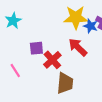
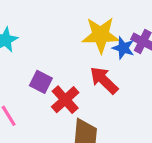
purple square: (36, 48) -> (41, 82), turned 32

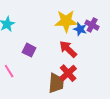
red cross: (65, 100) -> (68, 73), moved

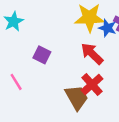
brown trapezoid: (56, 83) -> (77, 97), turned -35

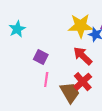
pink line: (16, 82) -> (46, 80), moved, turned 40

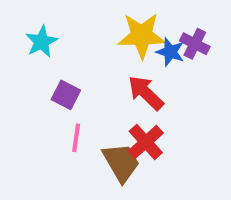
cyan star: (17, 29) -> (41, 42), moved

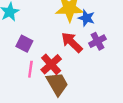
purple cross: (195, 44) -> (97, 41), moved, turned 35
red cross: (146, 142) -> (51, 64), moved

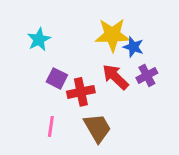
red cross: (51, 64) -> (81, 92), moved, turned 30
pink line: (30, 69) -> (51, 126), moved

